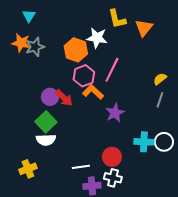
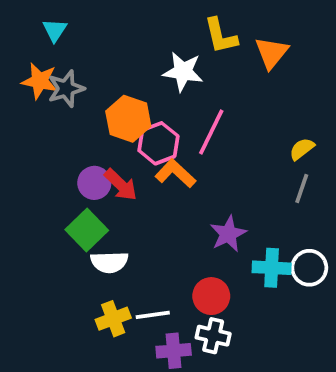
orange hexagon: (76, 50) -> (128, 119), moved
purple star: (115, 113) -> (228, 234), moved
white semicircle: (46, 140) -> (109, 262), moved
yellow cross: (28, 169) -> (113, 319), moved

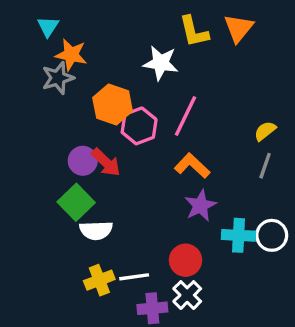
orange triangle: (272, 53) -> (239, 28), moved
orange star: (40, 81) -> (71, 55), moved
orange L-shape: (175, 173) -> (192, 166), moved
white cross: (213, 336) -> (187, 295), turned 32

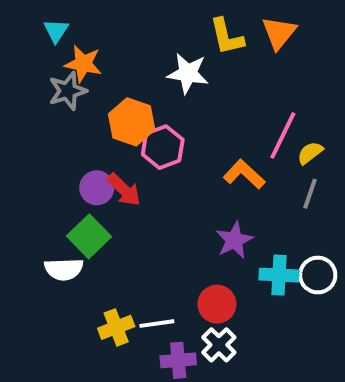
pink line: (186, 116) -> (283, 135), moved
orange L-shape: (192, 166) -> (244, 174), moved
white semicircle: (96, 230) -> (64, 269), moved

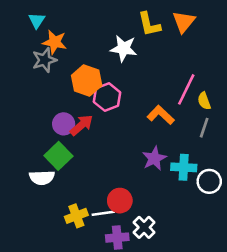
yellow semicircle: (310, 153) -> (204, 101), turned -72
red arrow: (124, 190) -> (81, 125), turned -85
cyan cross: (279, 275) -> (184, 167), moved
red circle: (217, 304) -> (120, 201), moved

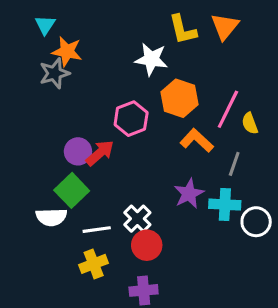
orange hexagon: (87, 80) -> (180, 98), moved
gray line: (204, 128) -> (234, 164), moved
white line: (103, 213) -> (97, 230), moved
white cross: (144, 227) -> (137, 219), moved

